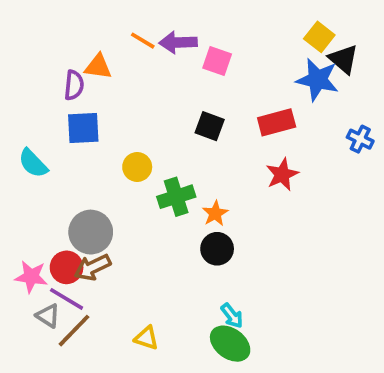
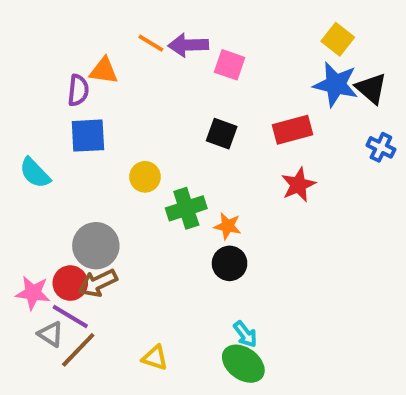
black triangle: (343, 59) -> (371, 88), moved
orange star: (215, 213) -> (228, 226), turned -30

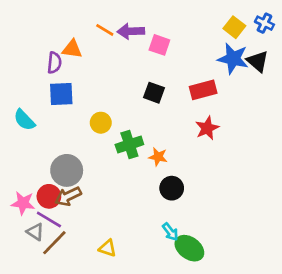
blue cross: (381, 147) -> (264, 23), moved
black circle: (230, 263) -> (172, 188), moved
green ellipse: (243, 364) -> (189, 248), moved

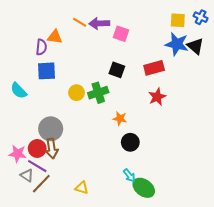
yellow square: (234, 27) -> (178, 20), turned -35
green cross: (129, 145) -> (98, 93), moved
brown arrow: (68, 196) -> (52, 148), turned -72

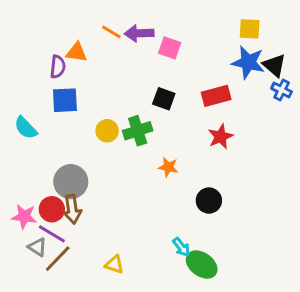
blue cross: (201, 17) -> (282, 90), moved
black circle: (130, 142) -> (209, 201), moved

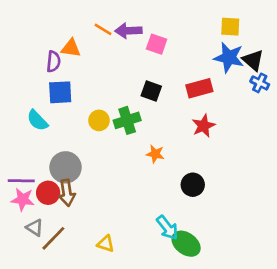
cyan semicircle: (26, 128) -> (37, 120), moved
purple line: (52, 234) -> (21, 181), moved, turned -30
cyan arrow: (181, 247) -> (167, 228), size x1.4

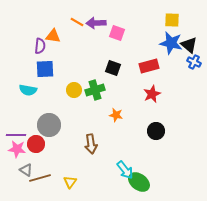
cyan semicircle: (37, 120) -> (28, 90), turned -36
black circle: (193, 185) -> (156, 131), moved
brown arrow: (67, 193) -> (91, 144), moved
brown line: (53, 238) -> (40, 178), turned 30
yellow triangle: (106, 244) -> (70, 182), moved, turned 48

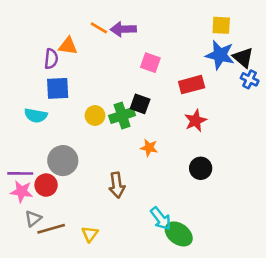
pink square: (117, 33) -> (150, 63), moved
black square: (113, 68) -> (140, 104), moved
gray triangle: (26, 170) -> (33, 219), turned 48

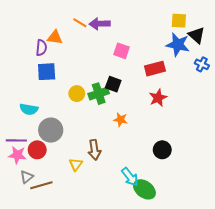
black triangle: (243, 58) -> (197, 35), moved
cyan semicircle: (36, 115) -> (29, 109), moved
black circle: (201, 168) -> (162, 150), moved
yellow triangle: (90, 234) -> (76, 164), moved

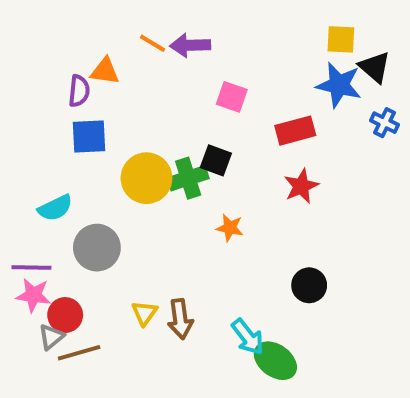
yellow circle: (77, 94) -> (146, 178), size x1.6
cyan semicircle: (29, 109) -> (55, 208), turned -36
red circle: (37, 150) -> (65, 315), moved
brown arrow: (94, 150) -> (180, 319), moved

